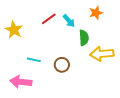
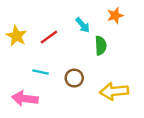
red line: (49, 19) -> (49, 37), moved
yellow arrow: (102, 54) -> (114, 91), moved

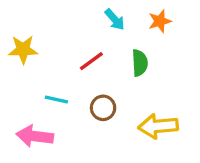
cyan arrow: (83, 25) -> (115, 20), moved
yellow star: (16, 36) -> (23, 50), turned -30
red line: (49, 37) -> (91, 61), moved

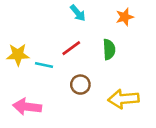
cyan arrow: (115, 20) -> (78, 13), moved
yellow star: (23, 50) -> (18, 55), moved
cyan line: (56, 100) -> (44, 65), moved

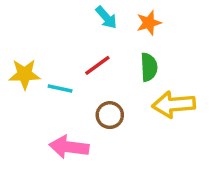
orange star: (125, 17) -> (149, 23), moved
yellow arrow: (123, 99) -> (174, 104), moved
pink arrow: (27, 107) -> (69, 147), moved

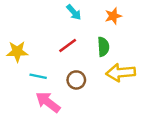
orange star: (149, 23) -> (113, 16), moved
cyan line: (60, 88) -> (38, 76), moved
pink arrow: (69, 147) -> (48, 102), turned 30

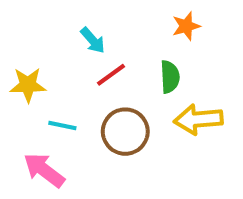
cyan arrow: (74, 12) -> (93, 40), moved
brown circle: (76, 80) -> (125, 132), size x1.5
pink arrow: (48, 102) -> (44, 170), moved

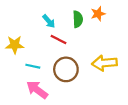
red line: (111, 75) -> (58, 39), turned 63
green semicircle: (170, 77) -> (78, 19), moved
pink arrow: (44, 170) -> (37, 90), moved

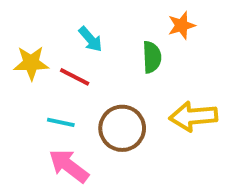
green semicircle: (78, 19) -> (152, 57), moved
red line: (58, 39) -> (75, 77), moved
yellow star: (15, 45) -> (31, 63), moved

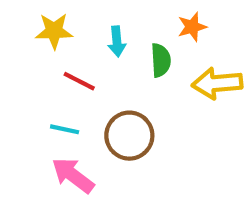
cyan arrow: (90, 39) -> (117, 41), moved, turned 36
yellow star: (31, 63) -> (54, 31), moved
yellow arrow: (193, 116) -> (217, 83), moved

